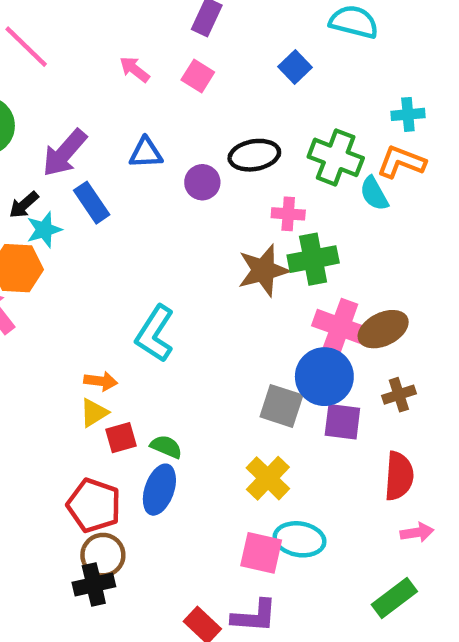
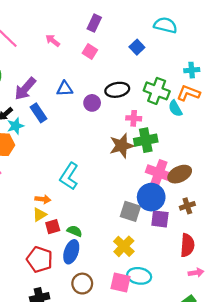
pink arrow: (135, 69) -> (53, 41), moved
brown circle: (103, 555) -> (82, 284), moved

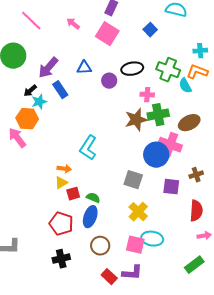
pink square: (90, 51) -> (107, 34), size x1.6
brown ellipse: (180, 174) -> (189, 123), moved
blue circle: (151, 197) -> (156, 155), moved
gray square: (130, 211) -> (133, 180), moved

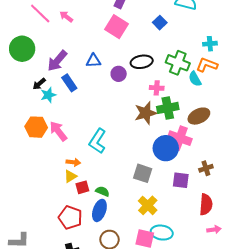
pink arrow: (73, 24) -> (66, 17), moved
orange hexagon: (27, 119) -> (36, 127), moved
pink arrow: (17, 138) -> (58, 131), moved

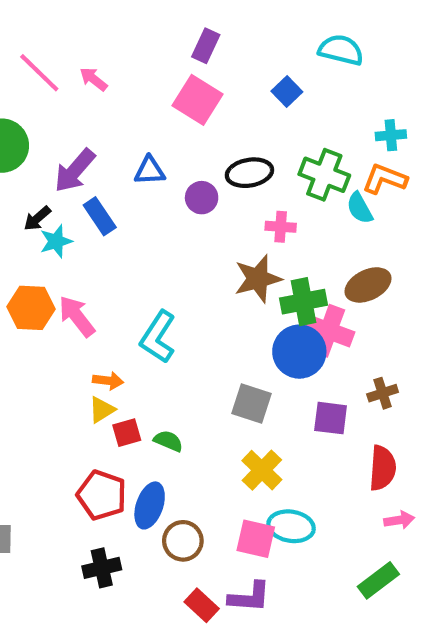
green cross: (168, 108) -> (304, 302), moved
blue ellipse: (99, 210) -> (150, 505), moved

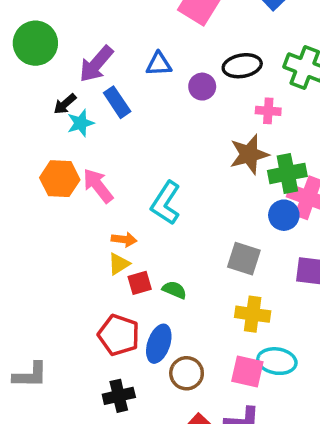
blue circle: (299, 352) -> (284, 215), size x0.7
yellow cross: (262, 470) -> (253, 314), turned -36

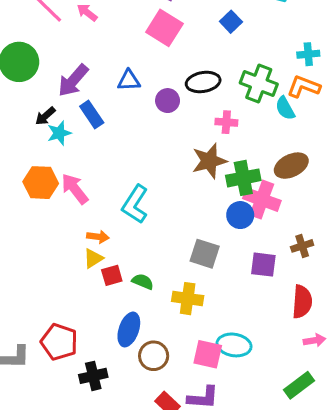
yellow cross: (253, 314) -> (188, 299), moved
red pentagon: (119, 335) -> (59, 342), moved

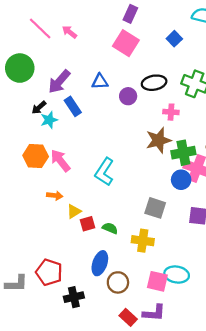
orange arrow: (98, 237) -> (55, 196), moved

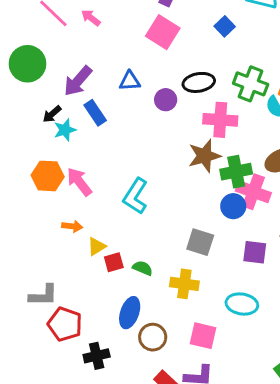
pink cross: (171, 112) -> (220, 120), size x1.6
cyan ellipse: (177, 275) -> (242, 304), moved
gray L-shape: (16, 284) -> (43, 295), moved

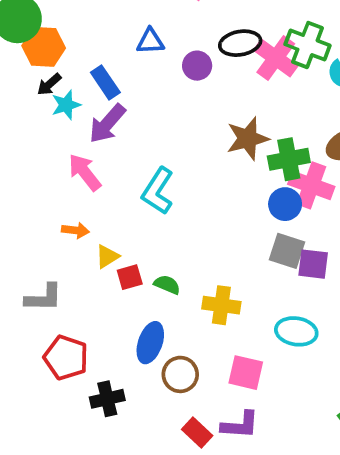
purple arrow: (78, 81) -> (107, 124), moved
pink cross: (220, 120) -> (276, 58), moved, turned 32
orange hexagon: (48, 176) -> (44, 47), moved
gray square: (200, 242) -> (287, 251), moved
gray L-shape: (43, 295) -> (44, 298), moved

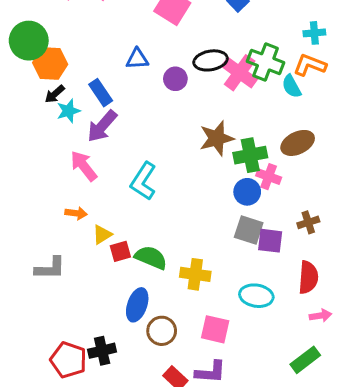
pink cross: (311, 185) -> (269, 177), size x0.7
green semicircle: (167, 285) -> (151, 258), size x1.5
red pentagon: (66, 358) -> (68, 360), moved

